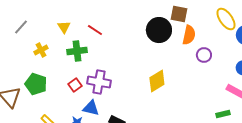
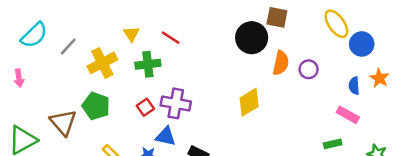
gray line: (21, 27) -> (68, 47), moved
orange semicircle: (189, 35) -> (281, 63), moved
yellow cross: (41, 50) -> (102, 63), size x1.6

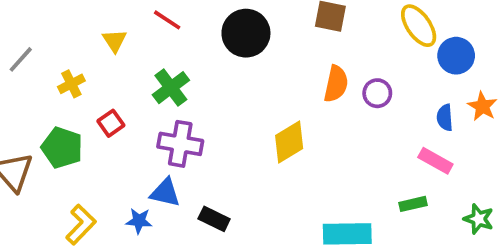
red line: (171, 38) -> (167, 20), moved
black circle: (252, 38) -> (246, 33), moved
yellow cross: (102, 63) -> (71, 84), size x0.6
green cross: (148, 64) -> (171, 88), moved, turned -30
red square: (145, 107) -> (111, 123), moved

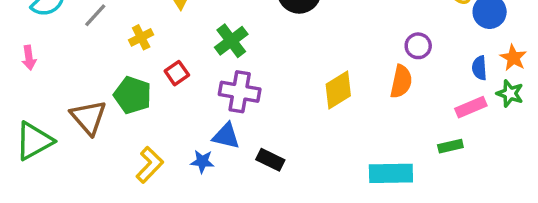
orange semicircle: (336, 84) -> (401, 82), moved
pink rectangle: (435, 161) -> (471, 107), turned -52
green star: (479, 219) -> (510, 93), moved

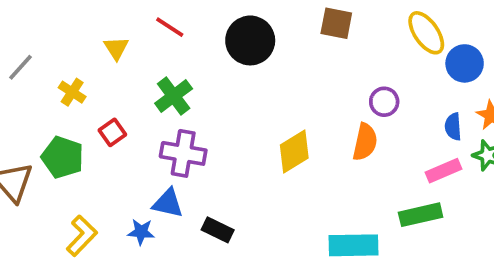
yellow cross: (141, 37) -> (72, 92), turned -30
green rectangle: (450, 146) -> (421, 215), size x1.5

